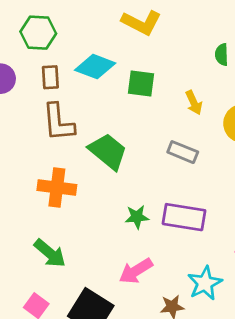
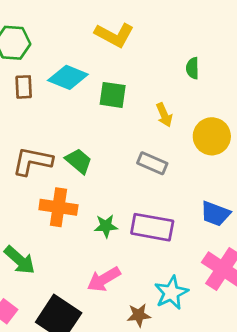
brown L-shape: (58, 122) -> (32, 161), moved, turned 105
green trapezoid: (108, 151) -> (79, 161), size x0.7
orange cross: (57, 188) -> (58, 207), moved

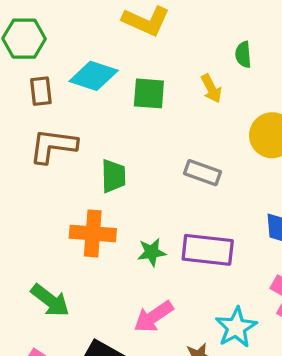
yellow arrow: (164, 115) -> (211, 89), moved
brown L-shape: (32, 161) -> (53, 146), moved
green trapezoid: (79, 161) -> (113, 176), turned 52

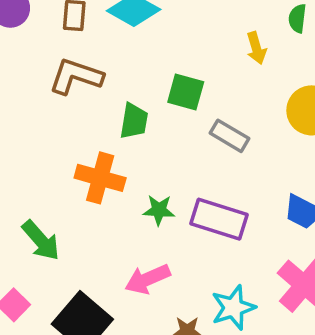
green square: (149, 93) -> (186, 92), moved

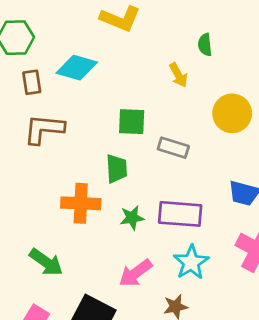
green trapezoid: (134, 121) -> (117, 169), moved
cyan star: (233, 308) -> (191, 262), moved

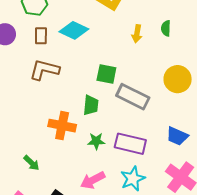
yellow arrow: (178, 75) -> (137, 34), moved, turned 30
gray rectangle: (173, 148) -> (133, 97), size x1.5
green arrow: (46, 262) -> (32, 163), size x0.7

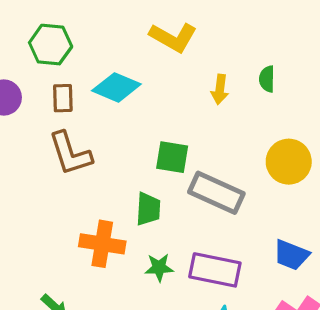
brown L-shape: (44, 70) -> (70, 154), turned -120

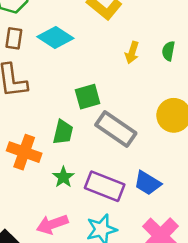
green square: (172, 157) -> (88, 97), turned -35
blue trapezoid: (291, 255) -> (147, 183), moved
green star: (159, 268) -> (63, 177), turned 30

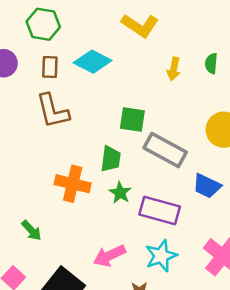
green square: (88, 97) -> (132, 119), turned 30
green star: (63, 177) -> (120, 193), moved
blue trapezoid: (147, 183) -> (207, 186), moved

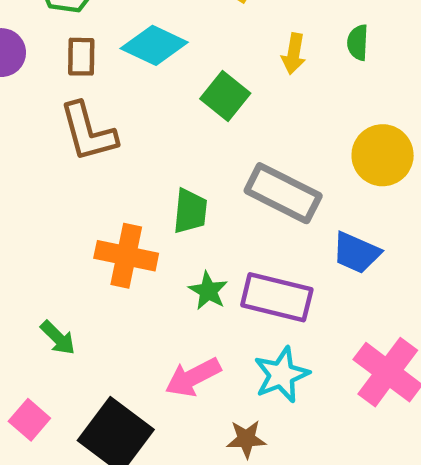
green square: (132, 119) -> (225, 96), moved, turned 32
green star: (120, 193) -> (208, 291), moved

